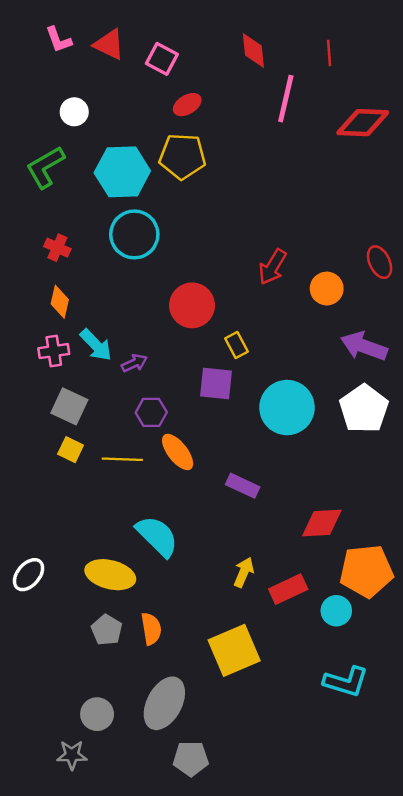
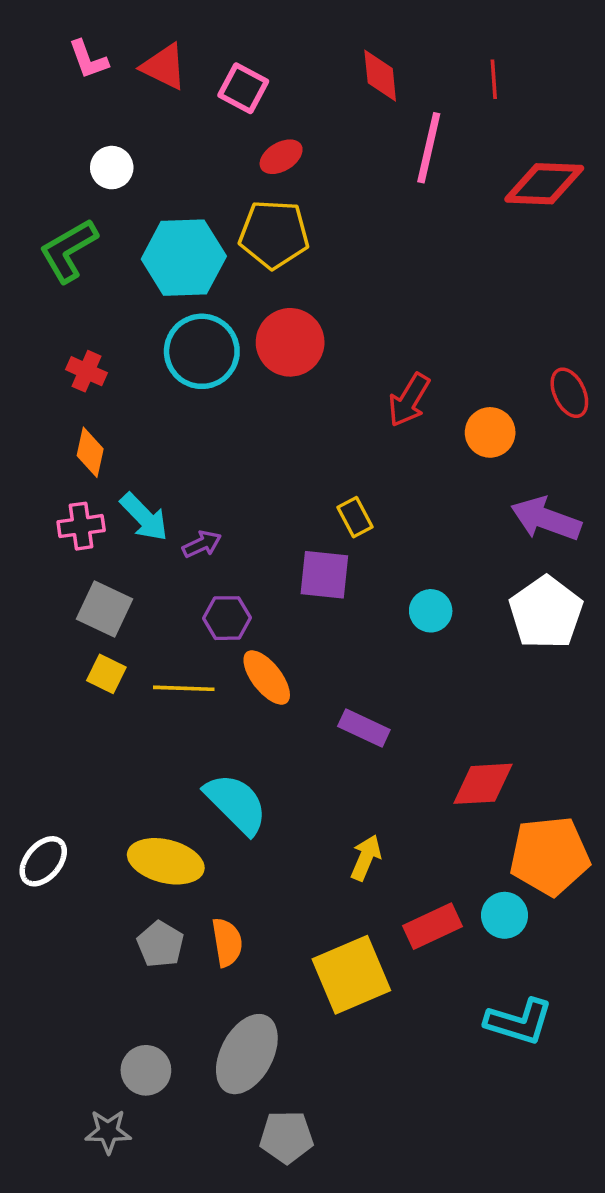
red circle: (192, 305) -> (290, 342), moved
cyan circle: (287, 408) -> (431, 611), size x0.5
red rectangle: (288, 589) -> (432, 926), moved

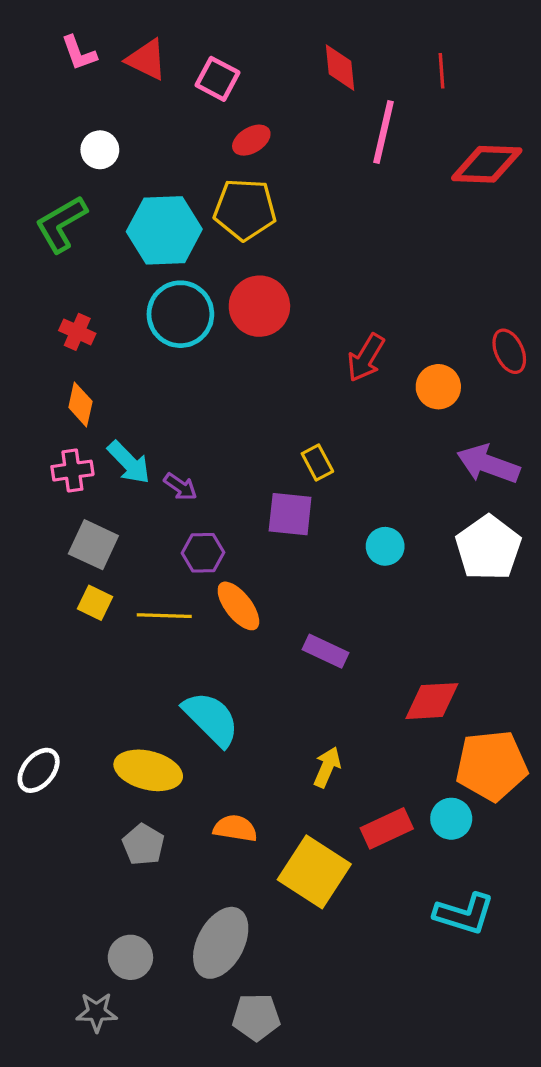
purple arrow: (202, 544) -> (180, 487), turned 60
orange semicircle: (227, 942) -> (235, 828), moved, turned -72
yellow square: (351, 975) -> (314, 872), turned -34

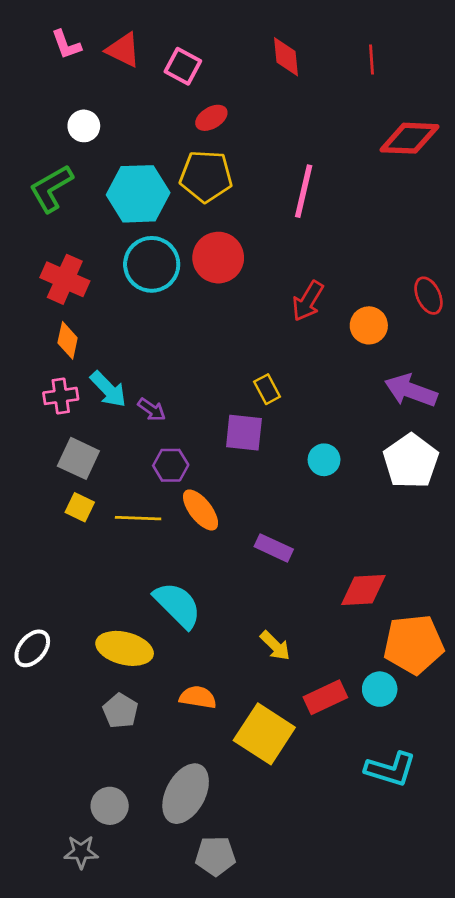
pink line: (384, 132) -> (304, 191), moved
red cross: (77, 332) -> (65, 279), size x1.6
yellow arrow: (327, 767) -> (275, 646), turned 112

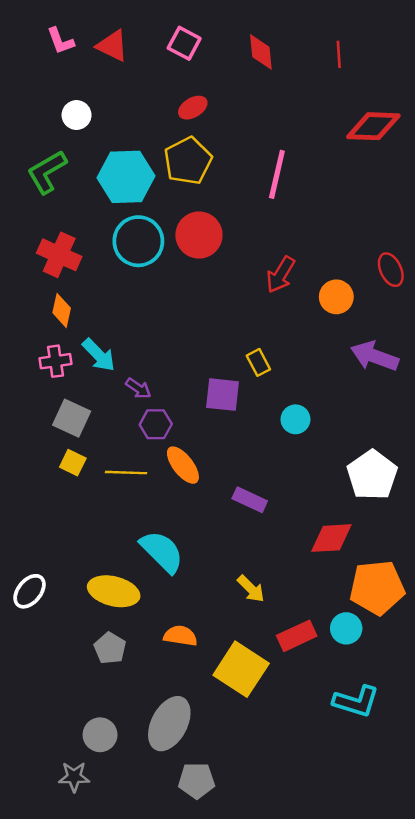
pink square: (183, 66) -> (184, 43), moved
yellow pentagon: (206, 176) -> (188, 161), turned -30
yellow rectangle: (267, 389) -> (258, 362), moved
purple arrow: (152, 410) -> (138, 388), moved
white pentagon: (411, 461) -> (372, 475), moved

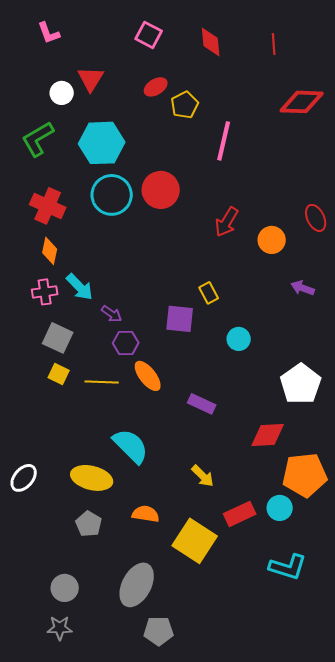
red triangle: (112, 46) -> (91, 79), moved, turned 36
yellow pentagon: (188, 161) -> (185, 105), moved, size x0.7
purple arrow: (375, 356) -> (303, 288), size x0.6
gray circle: (100, 735) -> (65, 588), moved

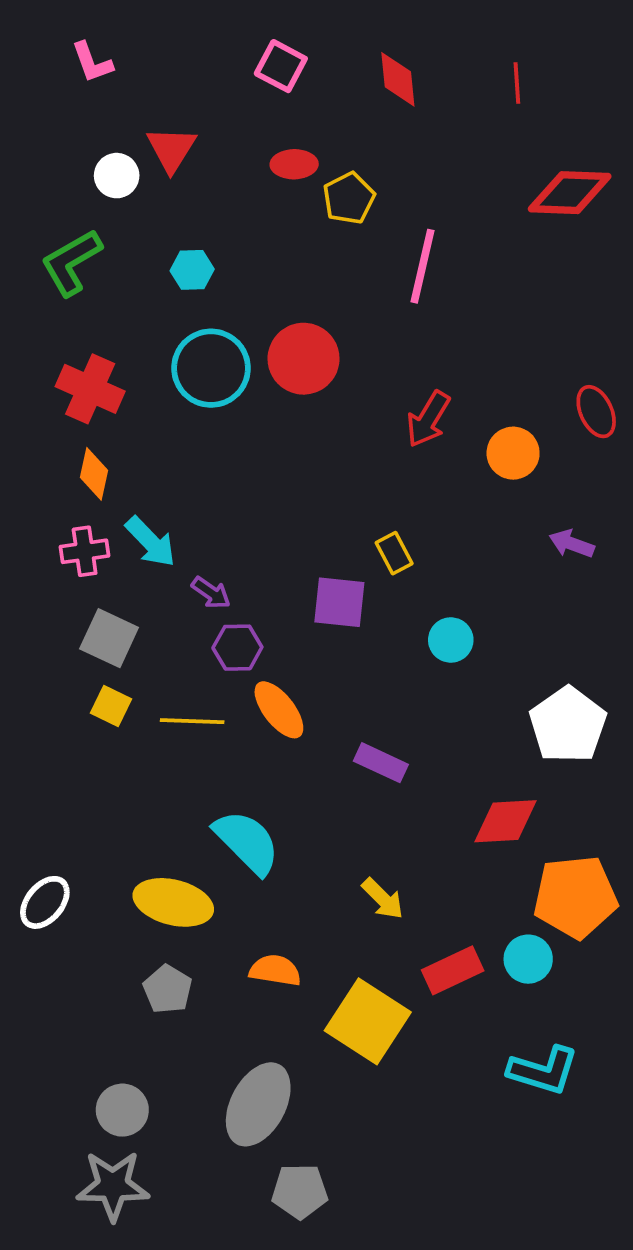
red ellipse: (156, 87) -> (294, 164), turned 30
cyan hexagon: (102, 143) -> (192, 270), size x0.5
gray star: (60, 628) -> (113, 1186), size x1.5

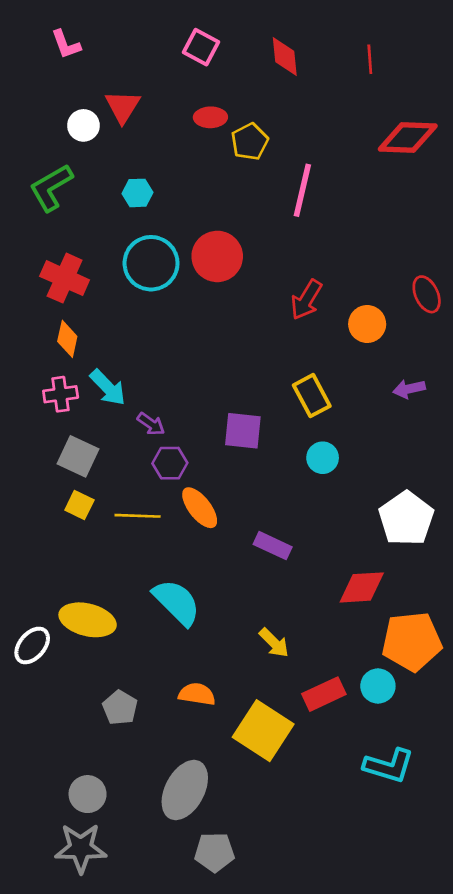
purple arrow: (572, 544) -> (409, 389), turned -32
yellow rectangle: (394, 553) -> (312, 396), moved, size x1.4
yellow ellipse: (173, 902) -> (88, 620), moved

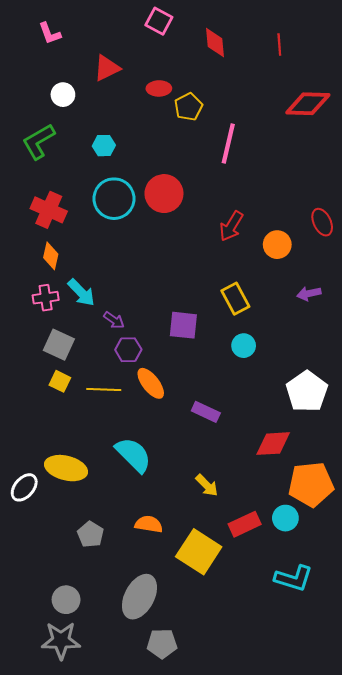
pink square: (201, 47) -> (159, 21), moved
red triangle: (123, 107) -> (107, 68), moved, turned 32

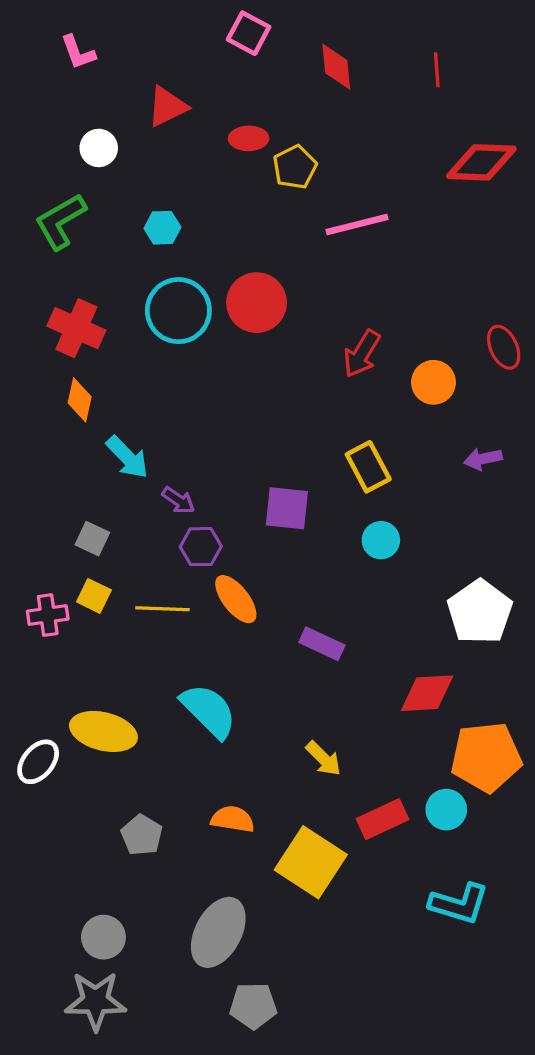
pink line: (228, 144) -> (357, 224), turned 63
pink cross: (46, 298) -> (48, 615), moved
gray square: (59, 345) -> (92, 539), size x0.7

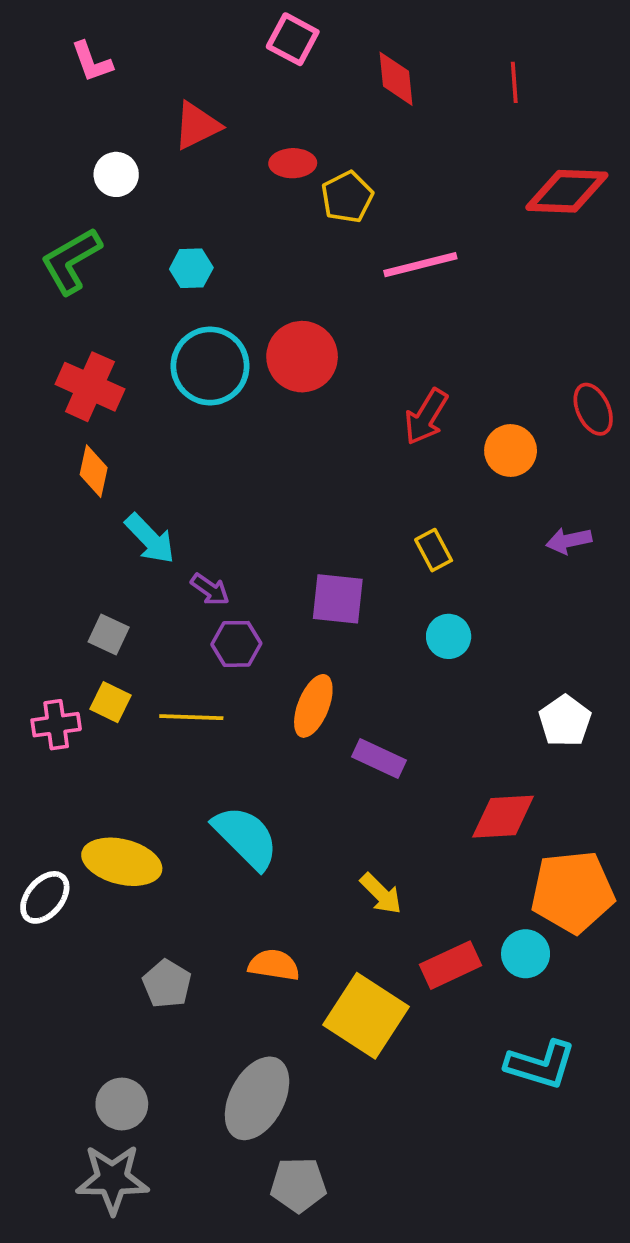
yellow rectangle: (368, 467) -> (434, 550), size x0.7
orange ellipse: (236, 599) -> (313, 706), moved, turned 60
white pentagon: (480, 612) -> (565, 721), size x0.7

